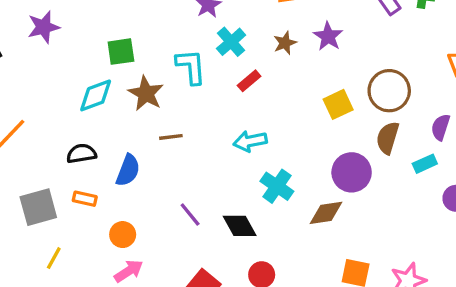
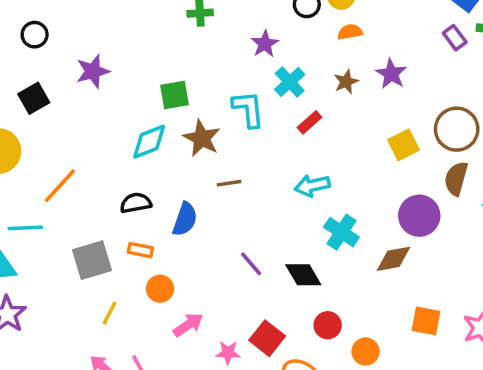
orange circle: (123, 235) -> (160, 289), moved

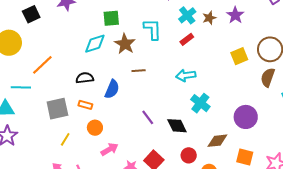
cyan cross: (290, 82) -> (187, 15), moved
purple circle: (419, 216) -> (246, 117), moved
brown diamond: (393, 259) -> (217, 141), moved

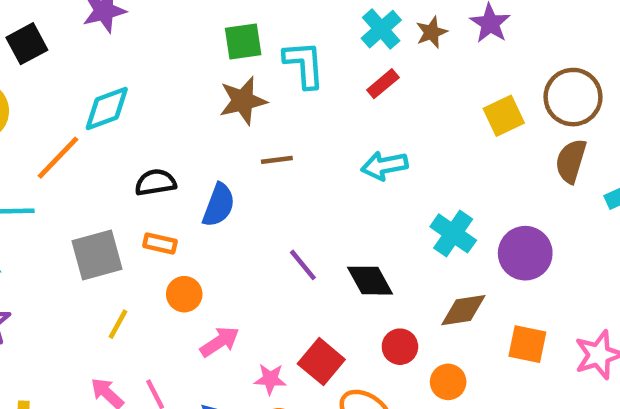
green square: (111, 18) -> (243, 42), moved
cyan diamond: (95, 44) -> (107, 108), moved
brown star: (125, 44) -> (243, 101), turned 30
cyan cross: (200, 103) -> (453, 233), moved

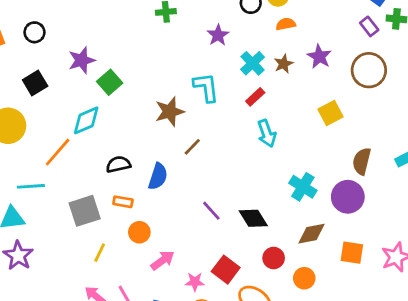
green square: (243, 42) -> (110, 82), moved, turned -30
brown circle: (573, 97) -> (369, 70), moved
brown line: (277, 160) -> (192, 147), turned -36
brown semicircle: (571, 161) -> (362, 161), moved
cyan arrow: (384, 166) -> (267, 133), moved, turned -96

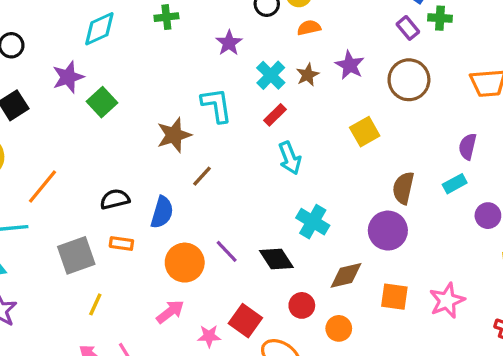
cyan diamond: (86, 120) -> (99, 29), moved
cyan cross: (303, 187) -> (313, 222), moved
orange circle: (139, 232) -> (185, 263), moved, size x1.5

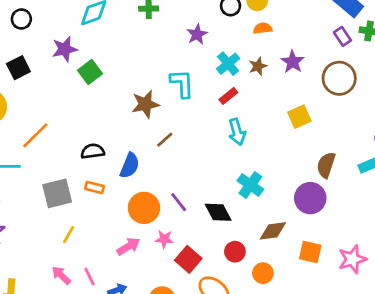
pink star: (209, 336) -> (164, 239), moved

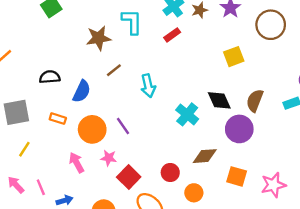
cyan arrow: (237, 132) -> (148, 86), moved
orange rectangle: (94, 188) -> (58, 119), moved
black diamond: (218, 212) -> (219, 100), moved
pink arrow: (128, 246) -> (77, 163), turned -90

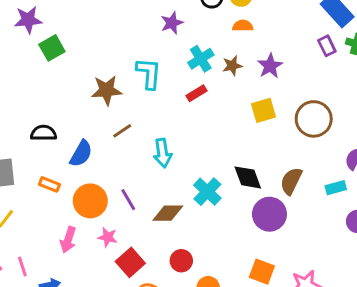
brown circle: (271, 25) -> (314, 119), moved
yellow square: (234, 57) -> (263, 110), moved
brown diamond: (205, 156) -> (168, 213), moved
pink arrow: (77, 163) -> (68, 240), turned -138

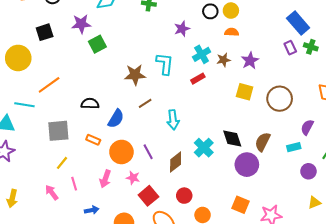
yellow square: (263, 110) -> (245, 92), turned 30
brown diamond: (168, 213) -> (176, 162), turned -40
pink line: (22, 267) -> (74, 184), moved

